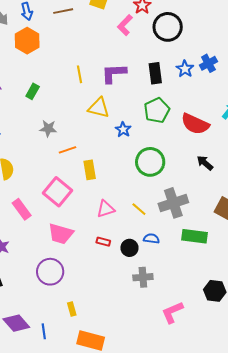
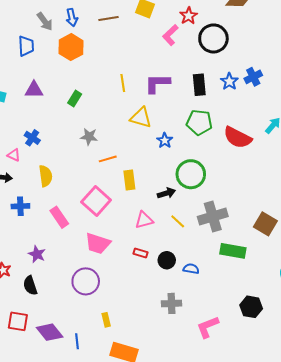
green pentagon: (157, 110) -> (199, 122), turned 30
black arrow: (205, 163) -> (166, 193), moved, turned 120
blue semicircle: (151, 239) -> (191, 269), moved
gray cross: (143, 277) -> (171, 303), moved

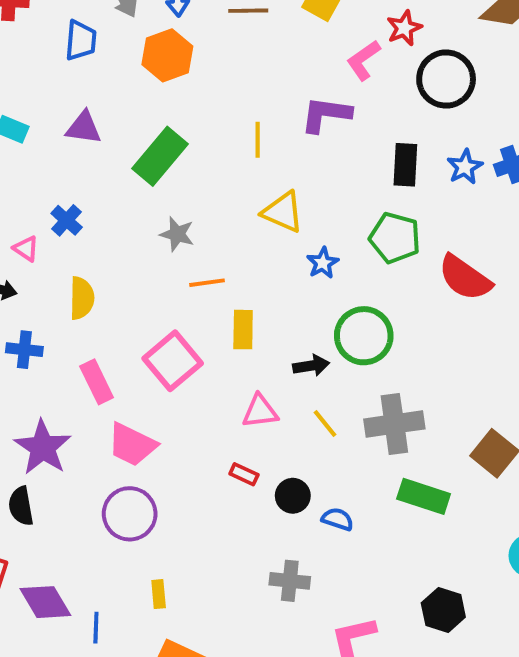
purple L-shape: (157, 83) -> (326, 114), moved
green rectangle: (75, 99) -> (160, 156), size x1.8
pink trapezoid: (98, 243) -> (132, 445), moved
purple star: (37, 254) -> (43, 447), size x1.6

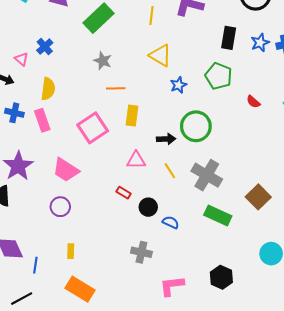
red semicircle: (465, 278) -> (253, 102), size x0.5
pink rectangle: (97, 382) -> (42, 120), moved
gray cross: (394, 424) -> (207, 175), turned 32
purple circle: (130, 514) -> (60, 207), size x0.7

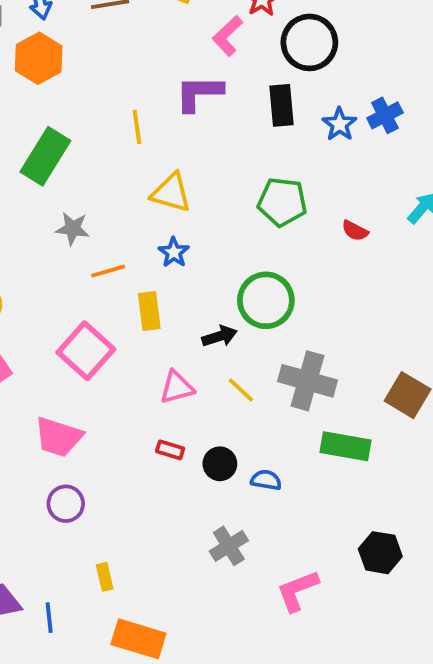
black rectangle: (229, 38) -> (281, 105), moved
blue star: (179, 85) -> (174, 252), moved
gray cross: (141, 252) -> (229, 546), turned -30

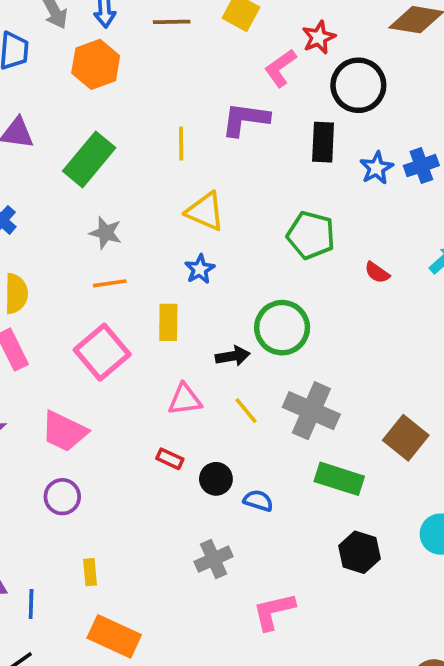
orange line: (108, 271) -> (110, 283), moved
black hexagon: (380, 553) -> (359, 552), moved

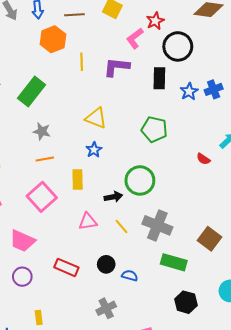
orange hexagon: (96, 64) -> (53, 39), moved
yellow line: (181, 143) -> (82, 62), moved
red semicircle: (377, 273) -> (203, 159), moved
red rectangle: (170, 459) -> (66, 267), moved, size x1.6

